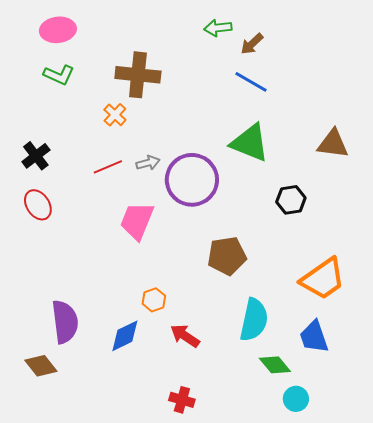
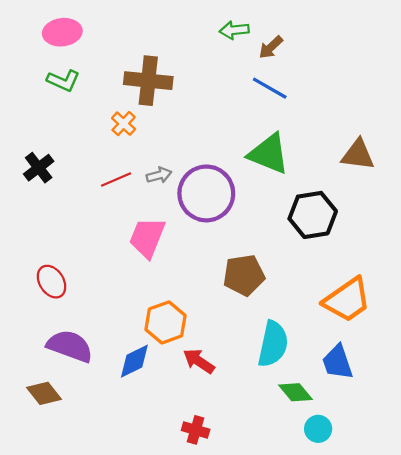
black hexagon: (291, 200) -> (313, 215), size x1.5
red ellipse: (38, 205) -> (52, 282), moved
orange hexagon: (154, 300) -> (165, 322), size x1.6
purple semicircle: (65, 322) -> (70, 346), turned -63

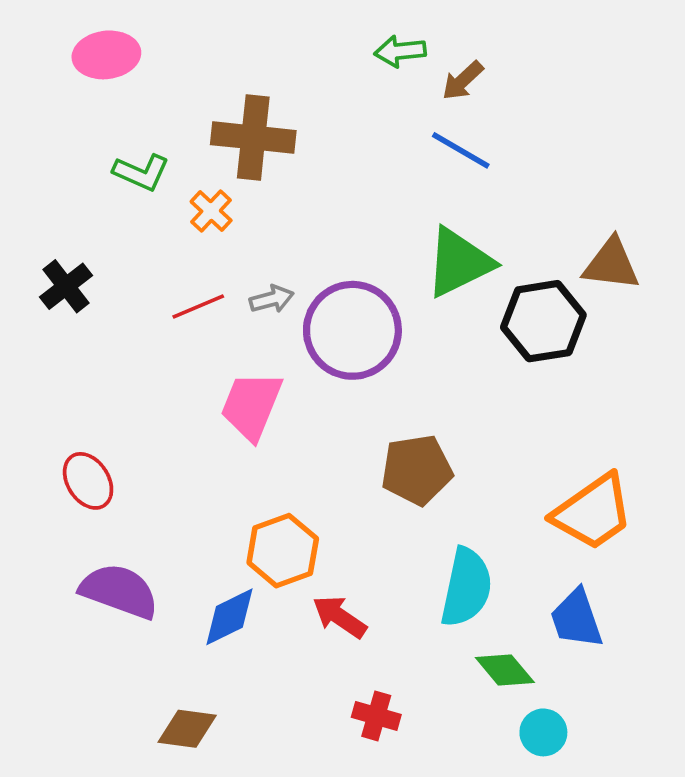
green L-shape: (63, 81) -> (141, 172), moved
green triangle: (269, 154) -> (459, 262), turned -48
black hexagon: (313, 215) -> (543, 321), moved
brown diamond: (44, 393) -> (187, 729), moved, turned -44
red cross: (196, 430) -> (376, 716), moved

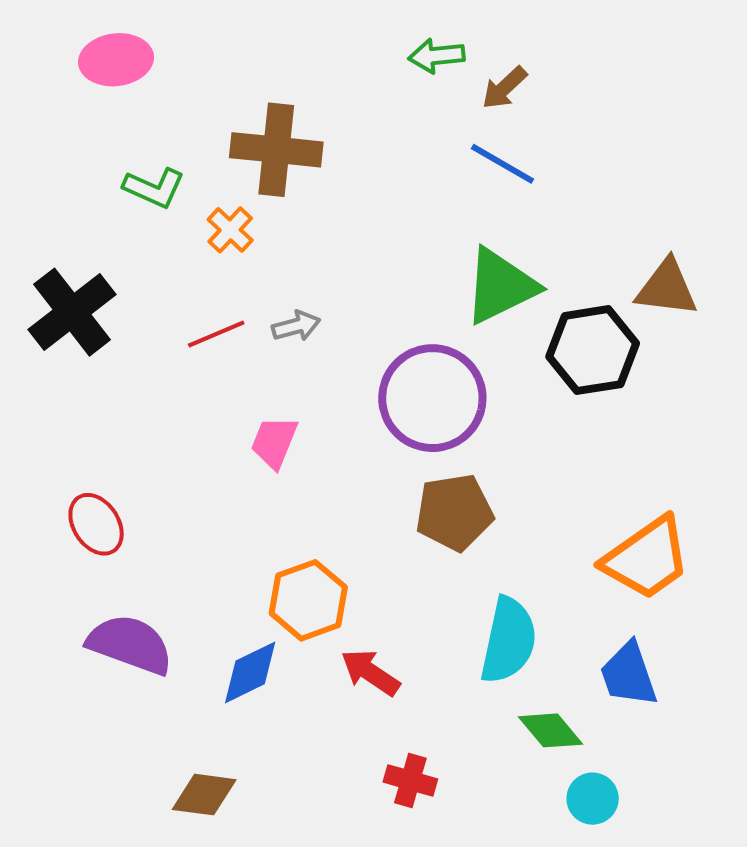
black cross: (66, 286) -> (72, 312), size x1.5
purple circle: (352, 330) -> (432, 398), moved
pink trapezoid: (251, 406) -> (274, 442), size x0.7

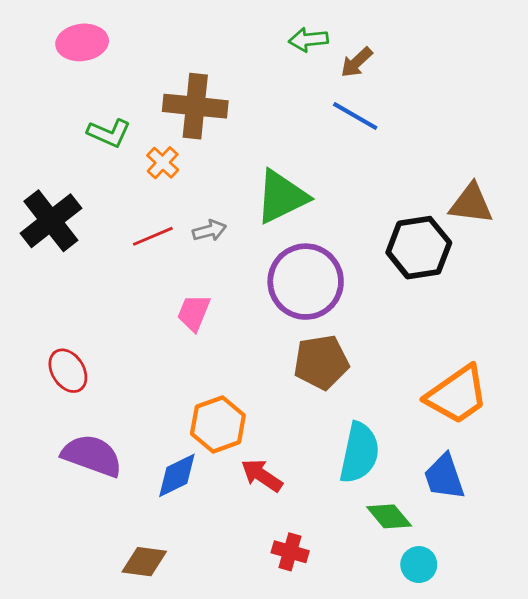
green triangle: (500, 286) -> (282, 197), moved

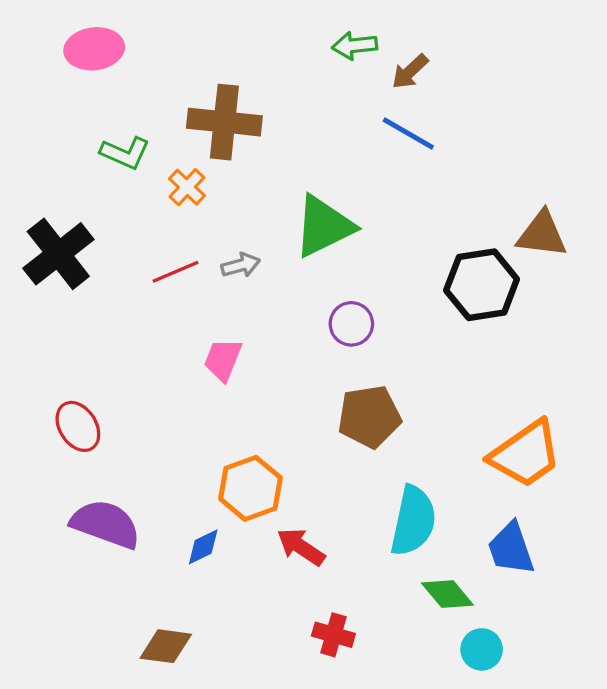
purple circle: (306, 282) -> (351, 324), size x0.5
blue diamond: (177, 475) -> (203, 547), size x0.7

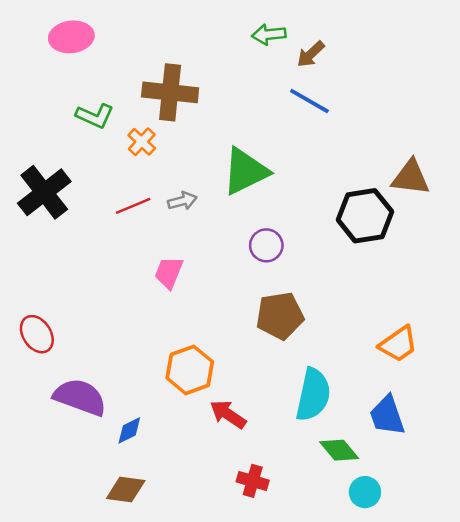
red ellipse: (78, 426) -> (37, 334), moved
orange trapezoid: (526, 454) -> (398, 344), size x0.7
blue diamond: (203, 547) -> (129, 430), moved

